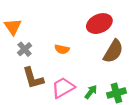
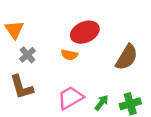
red ellipse: (99, 24) -> (85, 32), moved
brown L-shape: (33, 78) -> (22, 87), moved

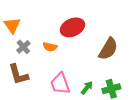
orange semicircle: (69, 55) -> (50, 47), moved
pink trapezoid: (70, 98) -> (60, 84), turned -80

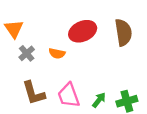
brown semicircle: (108, 49) -> (123, 32), moved, turned -40
brown L-shape: (18, 74) -> (34, 93), moved

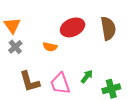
gray cross: (27, 53) -> (15, 47), moved
green arrow: (99, 100) -> (87, 76), moved

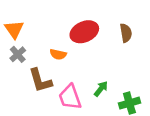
brown semicircle: (108, 28) -> (126, 33), size x0.7
brown L-shape: (30, 82) -> (40, 80), moved

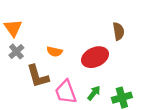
red ellipse: (84, 32) -> (95, 57), moved
green arrow: (101, 89) -> (94, 93), moved

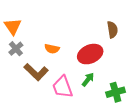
brown L-shape: (38, 76) -> (36, 72), turned -30
green arrow: (94, 93) -> (88, 79), moved

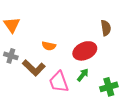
gray cross: (16, 49) -> (11, 56), moved, turned -32

